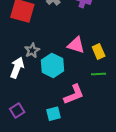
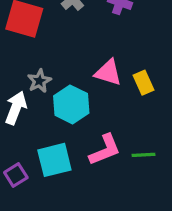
green line: (99, 74) -> (143, 155), moved
cyan square: (54, 114) -> (54, 160), moved, size x1.5

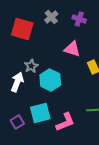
pink triangle: (108, 73) -> (72, 49), moved
pink L-shape: (105, 150) -> (65, 122), moved

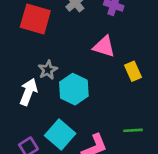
cyan square: (40, 113) -> (60, 134), turned -35

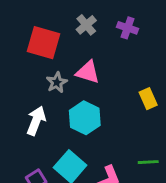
pink triangle: (104, 47) -> (88, 72), moved
gray star: (48, 70) -> (57, 82), moved

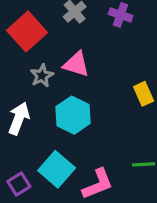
red square: (44, 43) -> (27, 31), turned 32

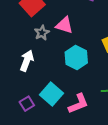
cyan hexagon: (73, 115) -> (76, 57), moved

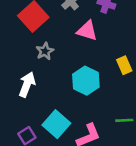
pink triangle: (64, 25) -> (87, 31), moved

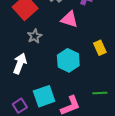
cyan square: (56, 124) -> (44, 96), turned 30

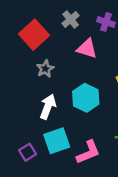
white arrow: (20, 64) -> (48, 107), moved

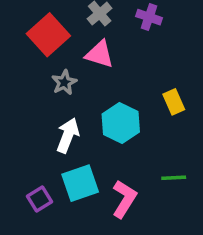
pink triangle: (87, 49) -> (100, 54), moved
pink L-shape: (88, 152) -> (124, 199), turned -36

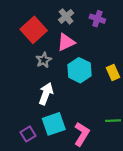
pink triangle: (100, 54) -> (66, 42), turned -42
cyan hexagon: (121, 123) -> (79, 70), moved

